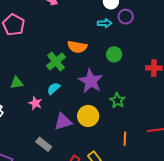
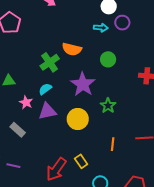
purple triangle: (63, 122) -> (47, 111), moved
gray rectangle: (44, 144) -> (18, 130), moved

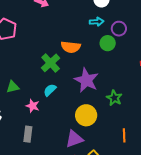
purple circle: (122, 23) -> (119, 29), moved
green circle: (108, 59) -> (108, 43), moved
purple triangle: (47, 111) -> (74, 139), moved
gray rectangle: (18, 130) -> (28, 134), turned 63

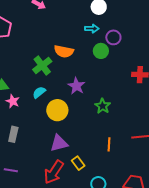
purple star: (86, 80) -> (76, 86), size x0.7
pink star: (33, 106) -> (13, 101), moved
yellow circle: (86, 115) -> (57, 110), moved

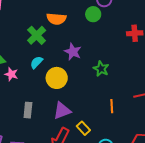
gray rectangle: (13, 134) -> (28, 110), moved

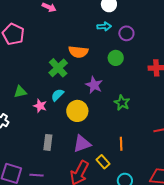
green circle: (93, 14) -> (116, 58), moved
pink star: (11, 74) -> (40, 106), moved
orange line: (112, 106) -> (121, 144), moved

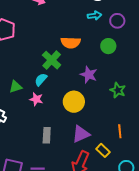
cyan semicircle: (57, 95) -> (41, 80), moved

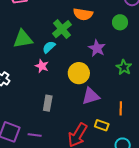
green triangle: (16, 87) -> (23, 39), moved, size x1.5
purple triangle: (81, 134) -> (91, 96), moved
yellow rectangle: (103, 150) -> (102, 125), turned -32

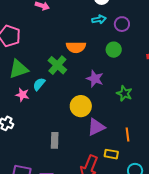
green triangle: (23, 39) -> (19, 69), moved
cyan semicircle: (49, 47) -> (39, 84), moved
pink star: (42, 66) -> (22, 95), moved

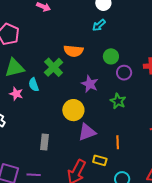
cyan arrow: (99, 19) -> (99, 25), turned 144
purple circle: (122, 24) -> (124, 73), moved
cyan semicircle: (39, 84) -> (34, 85), turned -64

